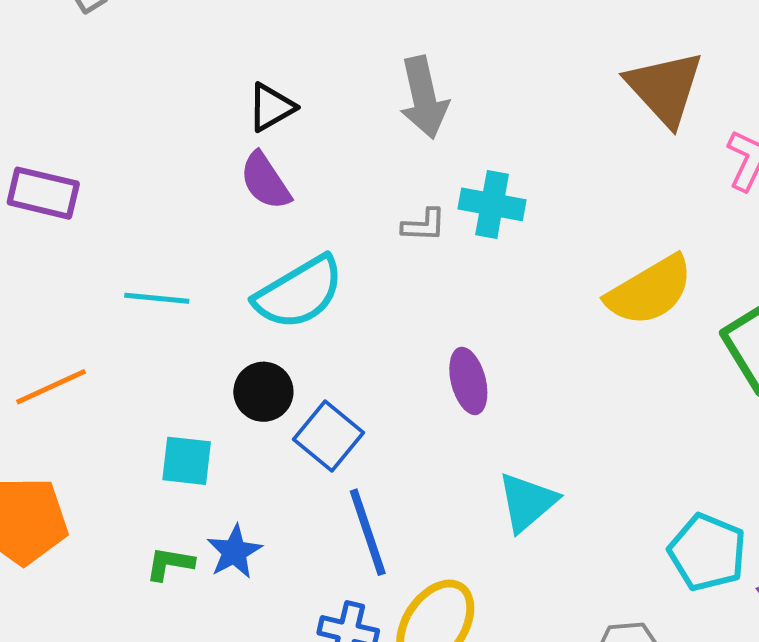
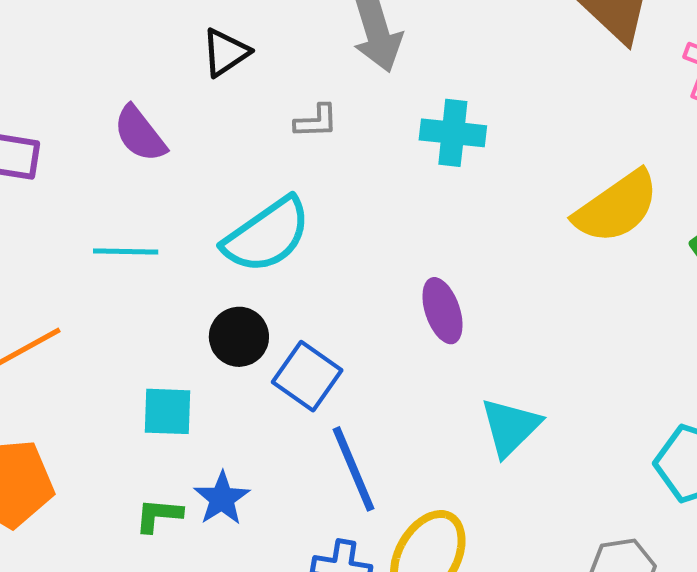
purple semicircle: (265, 181) -> (140, 134), moved
gray L-shape: (424, 225) -> (316, 121), moved

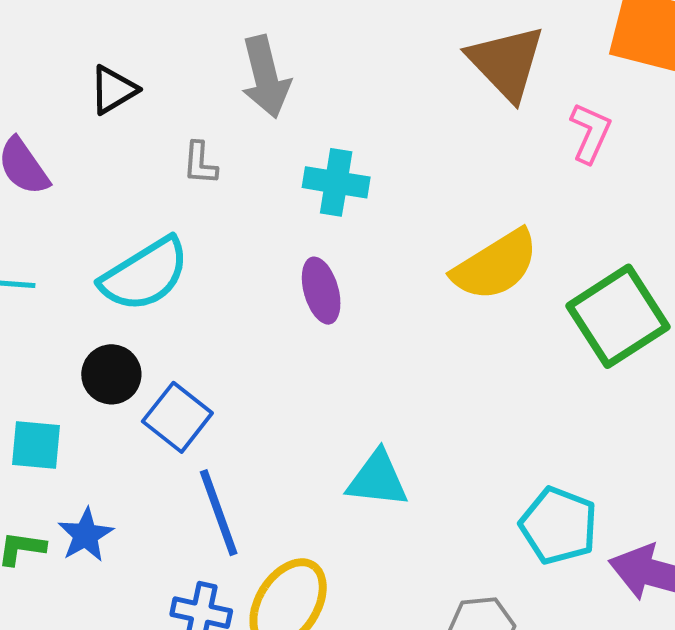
gray L-shape: (316, 121) -> (200, 163), turned 93
purple ellipse: (443, 311) -> (321, 291), moved
cyan triangle: (510, 427) -> (377, 479), turned 48

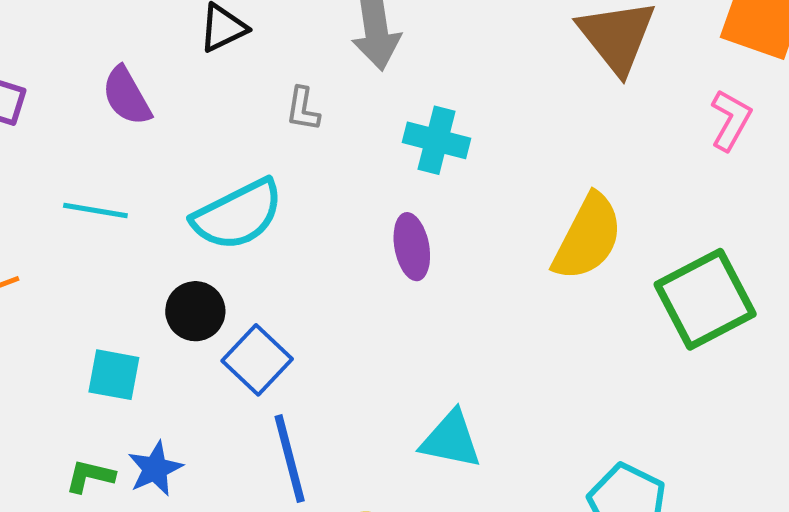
pink L-shape: (590, 133) -> (731, 120), moved
yellow semicircle: (495, 265) -> (588, 237), turned -36

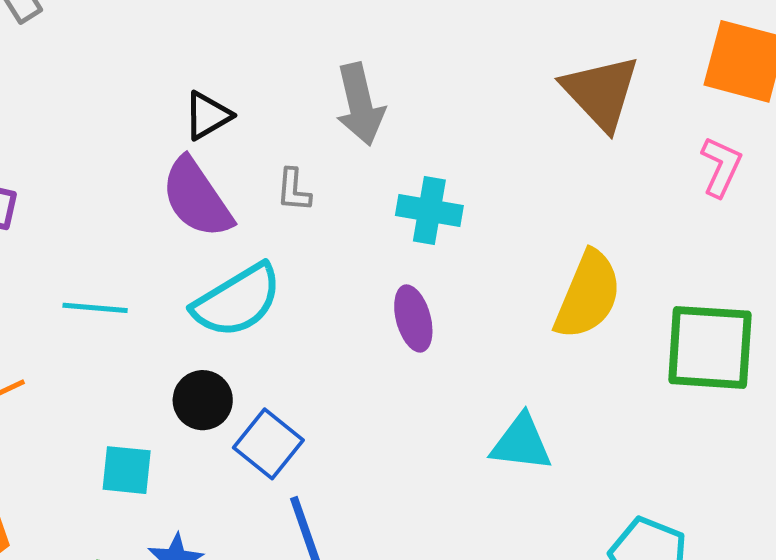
purple semicircle: (127, 96) -> (197, 198), moved, size x1.4
green square: (705, 299) -> (710, 347), turned 36
cyan triangle: (451, 440) -> (521, 443), moved

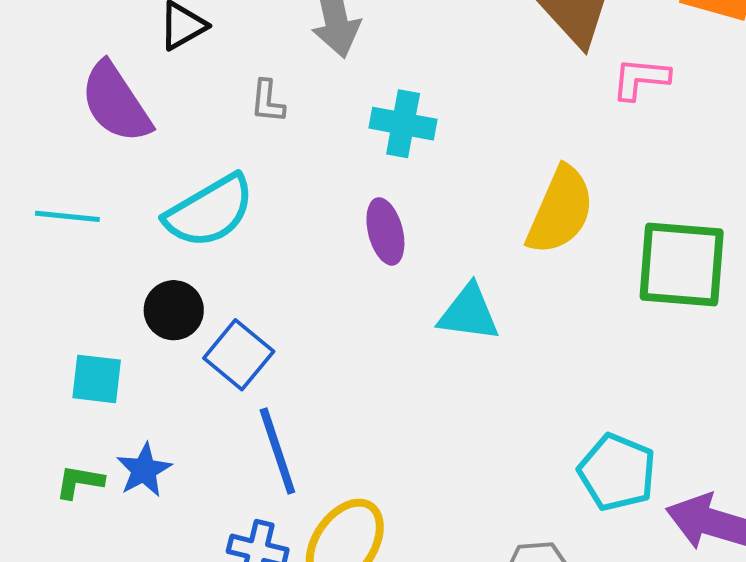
pink L-shape: (721, 167) -> (641, 79), moved, turned -110
purple semicircle: (197, 198) -> (116, 103), moved
cyan triangle: (521, 443) -> (469, 313), moved

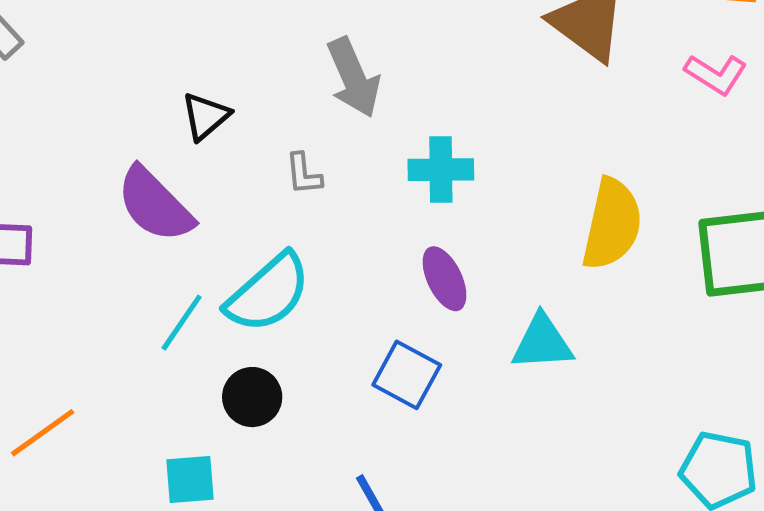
pink L-shape: (641, 79) -> (716, 74), moved, turned -142
cyan line: (67, 216) -> (182, 323), moved, turned -50
blue square: (239, 355) -> (407, 375), moved

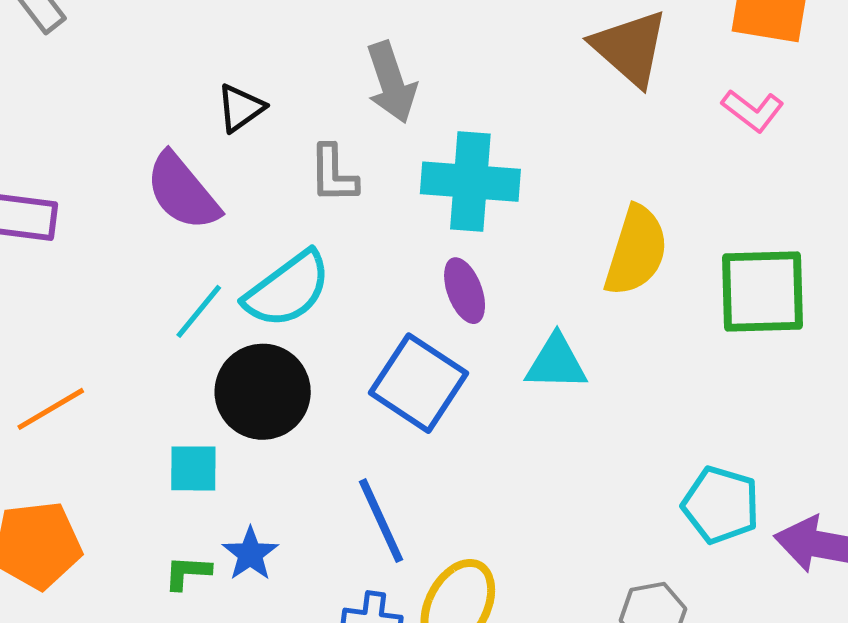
cyan cross: (441, 170) -> (470, 182), size x1.5
gray L-shape: (304, 174) -> (333, 174), size x1.4
blue square: (407, 375) -> (418, 383), size x1.4
black circle: (252, 397) -> (263, 392), size x1.6

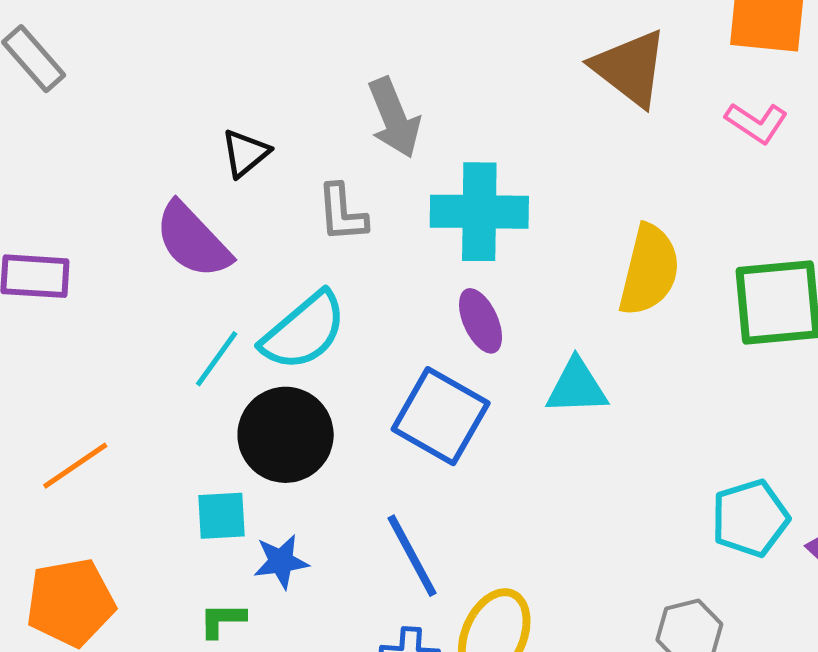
cyan pentagon: (721, 505) -> (750, 518), turned -30
blue star: (250, 554) -> (281, 562), moved, turned 30

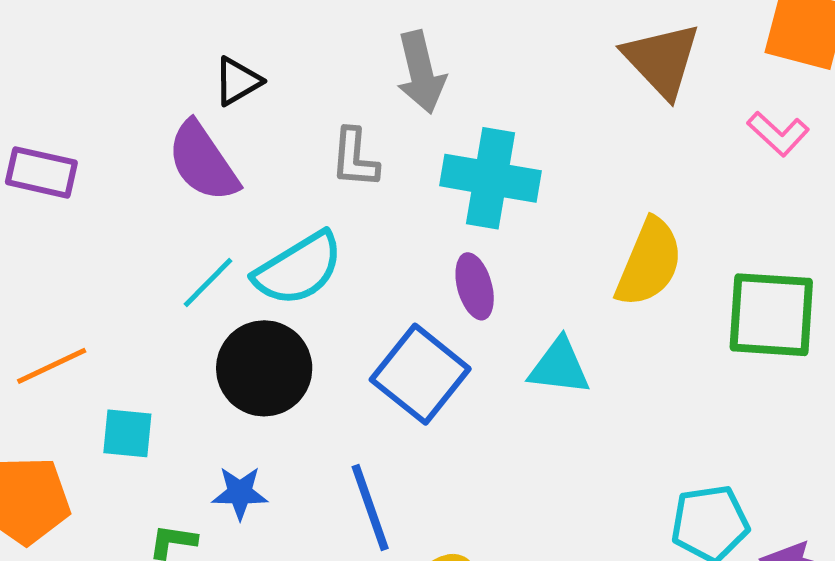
black triangle: (245, 153) -> (238, 81), moved
cyan square: (221, 516) -> (127, 433), moved

